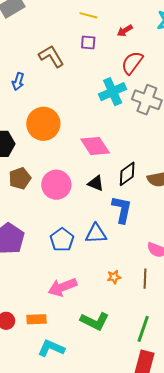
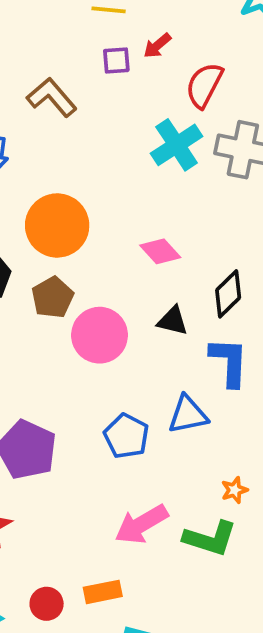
red arrow: (125, 31) -> (157, 46), moved
pink diamond: (95, 146) -> (160, 251), size x0.7
brown pentagon: (20, 178) -> (53, 297), moved
green L-shape: (95, 321) -> (210, 538), moved

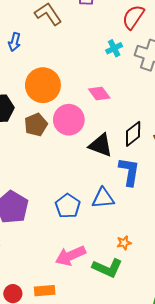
cyan cross: (177, 145) -> (114, 48), size x0.6
pink diamond: (160, 251) -> (99, 94), moved
black triangle: (173, 321) -> (101, 145), size x1.4
pink circle: (100, 335) -> (69, 120), moved

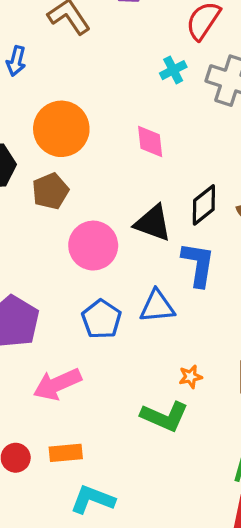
pink diamond: (99, 94) -> (150, 142), turned 30
pink circle: (69, 120) -> (93, 246), moved
pink arrow: (70, 256) -> (57, 384), moved

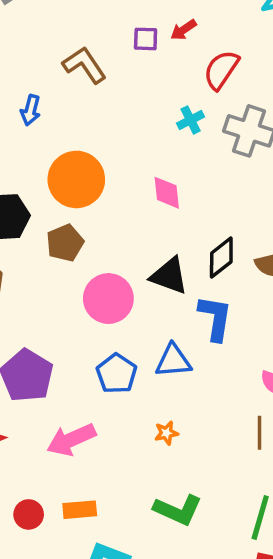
orange star: (191, 377) -> (166, 433), moved
green L-shape: (165, 416) -> (178, 510), moved

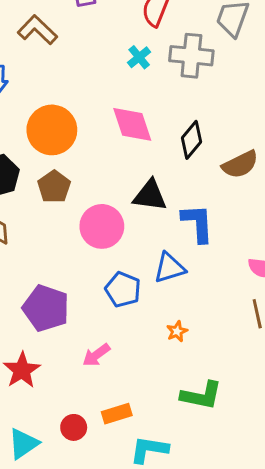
pink diamond: (167, 193) -> (132, 124), size x1.4
black diamond: (221, 258) -> (192, 140), moved
pink arrow: (71, 440) -> (96, 355), size x0.7

